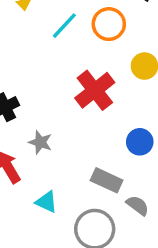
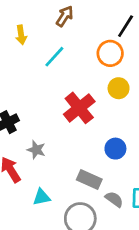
orange circle: (109, 24) -> (110, 53), moved
cyan triangle: (46, 202) -> (42, 197), turned -36

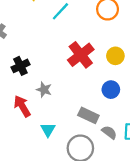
yellow circle: (119, 88) -> (115, 56), moved
cyan triangle: (42, 197) -> (48, 130), turned -49

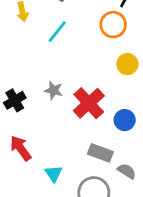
red cross: (81, 55) -> (89, 103), moved
yellow circle: (115, 56) -> (127, 64), moved
gray star: (44, 90) -> (54, 90), moved

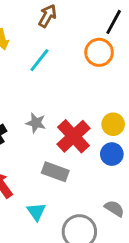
yellow circle: (127, 64) -> (113, 124), moved
gray rectangle: (100, 153) -> (55, 172), moved

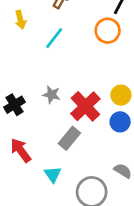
gray rectangle: (55, 172) -> (69, 138), turned -70

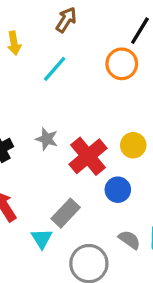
blue circle: (120, 122) -> (118, 190), moved
gray rectangle: (69, 138) -> (66, 213), moved

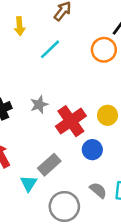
gray star: (47, 139) -> (39, 105), turned 30

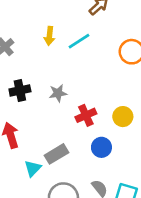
yellow arrow: (20, 26) -> (49, 36), moved
red cross: (71, 121) -> (86, 115), size x0.7

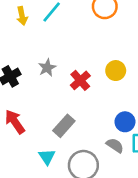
blue circle: (101, 147) -> (125, 122), moved
cyan triangle: (33, 168) -> (47, 157), moved

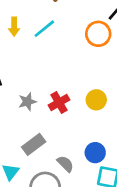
gray star: (47, 68) -> (27, 102), moved
gray semicircle: (115, 145) -> (65, 164), moved

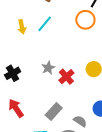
gray star: (27, 102) -> (48, 68), moved

